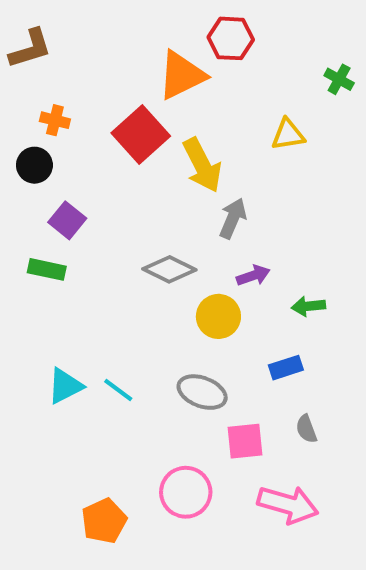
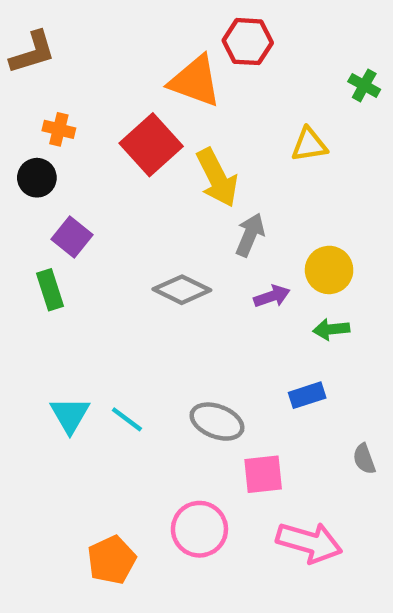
orange triangle: (182, 75) -> (195, 81), turned 46
green rectangle: (47, 269) -> (50, 290), turned 60
yellow circle: (218, 316) -> (329, 270), moved
cyan triangle: (65, 386) -> (70, 415), turned -33
gray semicircle: (306, 429) -> (364, 459), moved

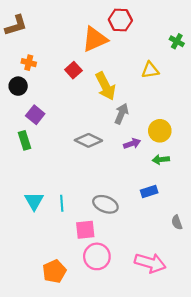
orange triangle: (195, 81) -> (95, 39), turned -44
red square: (151, 145) -> (73, 70), size x0.6
cyan line: (127, 419) -> (62, 203), turned 49
pink square: (263, 474) -> (85, 230), moved

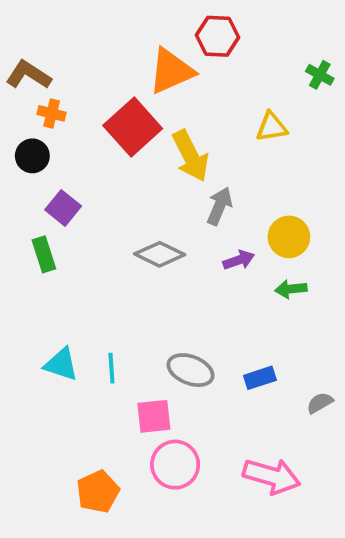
brown L-shape: (16, 25) -> (28, 75), moved, turned -130
red square: (73, 70) -> (133, 127), size x1.8
blue rectangle: (149, 191) -> (260, 378), moved
cyan triangle: (34, 201) -> (61, 364), turned -42
gray semicircle: (177, 222) -> (320, 403), turned 80

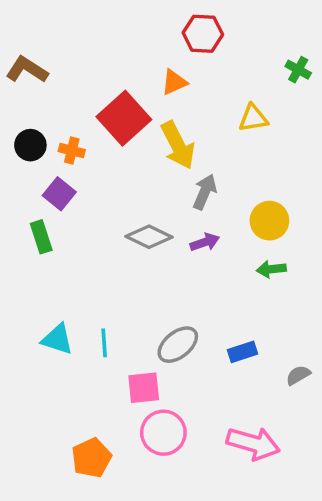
orange triangle: (171, 71) -> (174, 82), moved, size x0.6
orange cross: (52, 113) -> (72, 151), moved
purple arrow: (239, 260) -> (205, 242), moved
gray ellipse: (191, 370) -> (178, 345), turned -60

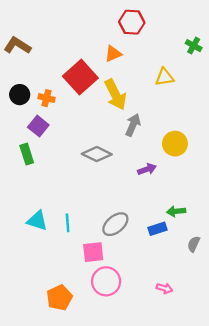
purple arrow: (205, 242) -> (147, 169), moved
green arrow: (271, 269) -> (176, 211), moved
gray semicircle: (298, 375) -> (194, 244), turned -35
pink arrow: (253, 443) -> (164, 288), size x0.5

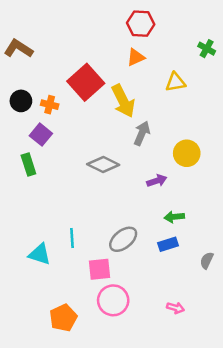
orange triangle: (113, 54) -> (136, 57), moved
green arrow: (176, 211) -> (174, 217), moved
cyan triangle: (37, 221) -> (40, 254), moved

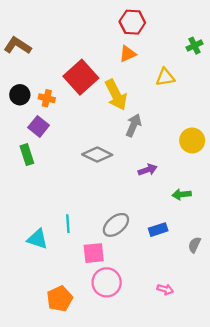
green cross: (207, 49) -> (194, 46), turned 35
yellow circle: (187, 153) -> (192, 140), moved
green arrow: (174, 217) -> (182, 194), moved

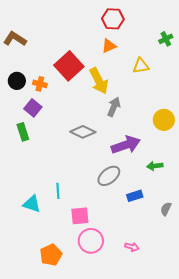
purple arrow: (148, 170) -> (126, 145), size x1.8
gray ellipse: (116, 225) -> (109, 176), moved
pink arrow: (165, 289) -> (132, 247), moved

